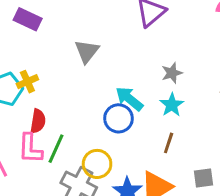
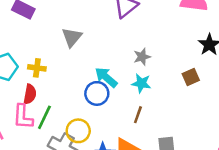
yellow cross: (27, 82) -> (37, 68), moved, turned 30
cyan star: (172, 105) -> (141, 83), turned -30

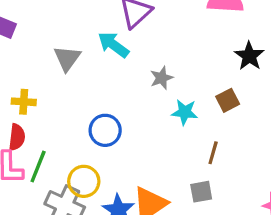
cyan arrow: (106, 77) -> (113, 45), moved
cyan star: (141, 83) -> (185, 112), moved
brown line: (138, 115) -> (213, 153), moved

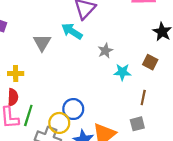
brown square: (228, 100) -> (150, 62), turned -32
blue circle: (105, 130) -> (73, 109), moved

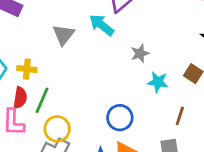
blue circle: (73, 109) -> (120, 118), moved
green line: (28, 115) -> (42, 100), moved
yellow circle: (59, 123) -> (57, 129), moved

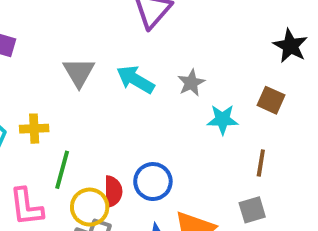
cyan arrow: (102, 25) -> (135, 79), moved
red semicircle: (20, 98) -> (113, 192), moved
blue circle: (120, 118) -> (153, 182), moved

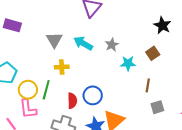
brown square: (271, 100) -> (153, 53), turned 32
yellow cross: (34, 129) -> (62, 67), moved
yellow circle: (90, 207) -> (28, 90), moved
gray square: (252, 210) -> (157, 107), moved

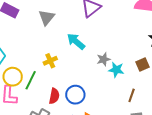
gray triangle: (54, 40) -> (47, 17), moved
gray star: (112, 45) -> (104, 59), moved
yellow cross: (62, 67) -> (50, 61), turned -32

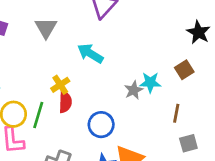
gray star: (104, 59) -> (134, 90), moved
red semicircle: (54, 96) -> (65, 102), moved

